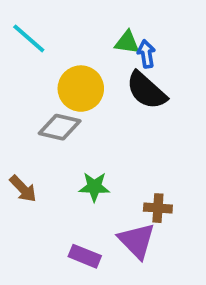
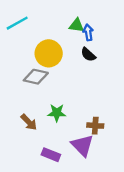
cyan line: (29, 38) -> (17, 23), turned -70
black semicircle: (146, 90) -> (88, 55), size x0.6
brown arrow: (23, 189) -> (29, 122), moved

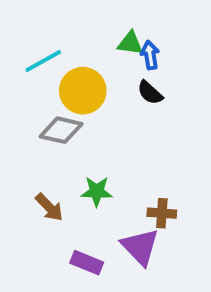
cyan line: (17, 23) -> (43, 61), moved

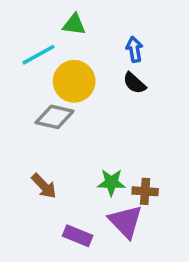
green triangle: (130, 43) -> (74, 24), moved
green star: (97, 191) -> (111, 182), moved

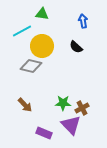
blue arrow: (134, 49) -> (83, 21), moved
brown cross: (145, 191) -> (82, 108), turned -32

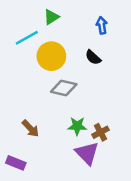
green triangle: (42, 14) -> (51, 17), turned -40
gray diamond: (31, 66) -> (64, 88), moved
purple rectangle: (44, 133) -> (16, 163), moved

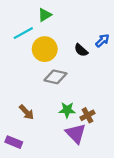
blue arrow: (102, 25) -> (102, 41), moved, turned 56

